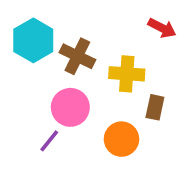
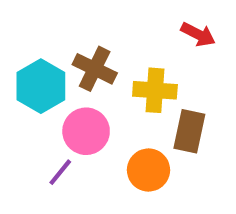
cyan hexagon: (33, 40) -> (41, 86), moved
brown rectangle: (155, 107) -> (189, 131), size x1.4

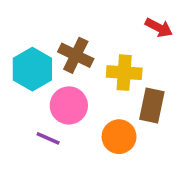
purple line: (60, 172) -> (48, 138), turned 75

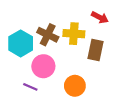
yellow cross: (124, 73) -> (74, 34), moved
brown rectangle: (152, 105) -> (95, 50), moved

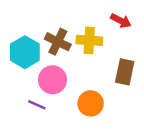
brown rectangle: (95, 50) -> (125, 72), moved

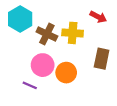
cyan hexagon: (25, 52) -> (20, 19), moved
orange circle: (91, 103) -> (66, 73), moved

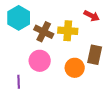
orange circle: (66, 73) -> (75, 68), moved
purple line: (30, 85) -> (19, 82), moved, turned 64

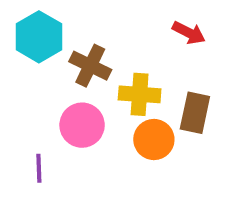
yellow cross: (68, 31) -> (140, 94), moved

